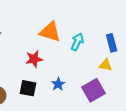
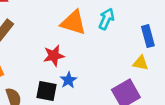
cyan arrow: (77, 42) -> (106, 19), moved
blue star: (58, 84) -> (68, 80), moved

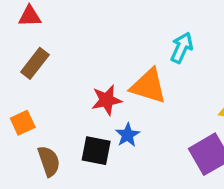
orange triangle: (73, 23) -> (148, 86), moved

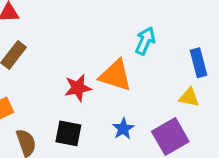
blue star: (128, 135) -> (123, 129), moved

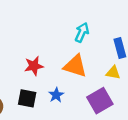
orange triangle: (115, 75) -> (75, 66), moved
blue star: (123, 129) -> (56, 95), moved

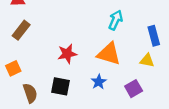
blue star: (56, 95) -> (99, 82), moved
purple square: (100, 101) -> (134, 89), size x0.7

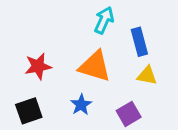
blue rectangle: (154, 36) -> (139, 42), moved
black square: (60, 86) -> (29, 111), turned -30

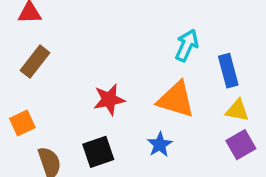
purple square: (129, 114) -> (241, 145), moved

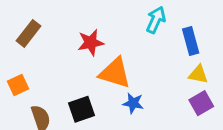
red star: (109, 99) -> (91, 43), moved
orange triangle: (176, 99) -> (115, 73), moved
blue star: (160, 145) -> (133, 103), turned -30

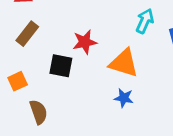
orange triangle: (115, 73) -> (124, 63), moved
black square: (82, 109) -> (61, 66), moved, turned 30

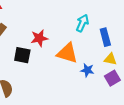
blue star: (124, 98) -> (87, 70), moved

